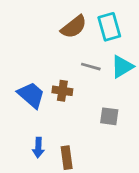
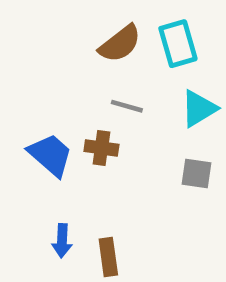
gray line: (91, 67) -> (127, 106), moved
gray square: (109, 116) -> (196, 173), moved

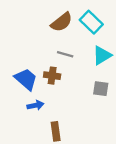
cyan rectangle: (178, 44) -> (91, 22), turned -30
blue arrow: (62, 241) -> (35, 105), moved, turned -105

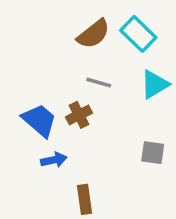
brown cross: (52, 76) -> (79, 115), turned -35
gray square: (101, 89) -> (153, 153), moved

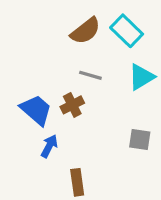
blue arrow: (54, 160) -> (49, 146), turned -50

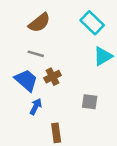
brown semicircle: (85, 31) -> (39, 23), moved
gray line: (90, 75) -> (36, 54), moved
gray square: (140, 140) -> (90, 102), moved

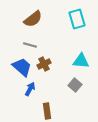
cyan rectangle: (92, 23) -> (77, 19), turned 30
cyan triangle: (103, 56) -> (81, 61), moved, turned 36
gray square: (90, 102) -> (75, 85), turned 32

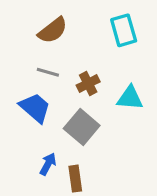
brown cross: (44, 64) -> (88, 84), moved
gray square: (75, 85) -> (82, 127), moved, size x1.5
blue arrow: (30, 89) -> (48, 164), moved

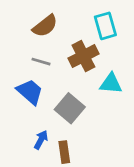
brown cross: (88, 84) -> (83, 56), moved, size x1.5

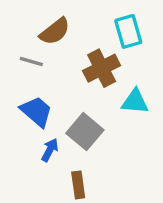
gray line: (41, 62) -> (31, 61), moved
blue arrow: (41, 140) -> (50, 150), moved

